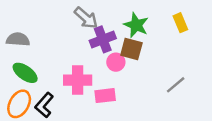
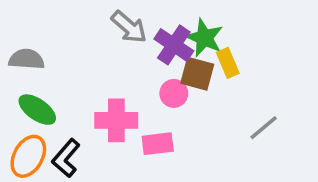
yellow rectangle: (180, 23) -> (228, 63), moved
purple cross: (103, 39) -> (174, 45), moved, turned -35

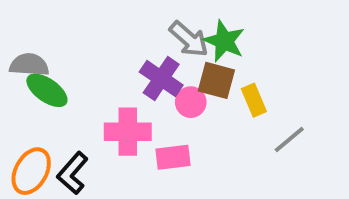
gray arrow: (129, 27) -> (189, 39), moved
purple cross: (174, 45) -> (161, 79), moved
yellow rectangle: (228, 63) -> (254, 100), moved
green ellipse: (37, 110) -> (47, 90), moved

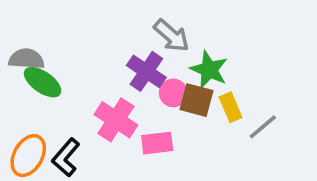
green star: (224, 41) -> (209, 70), moved
brown square: (216, 80) -> (197, 100), moved
yellow rectangle: (254, 100) -> (231, 107), moved
pink cross: (128, 132) -> (116, 120), turned 33

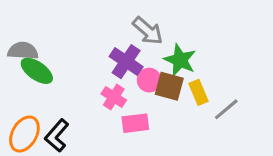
pink cross: (116, 120) -> (114, 97), moved, size x0.7

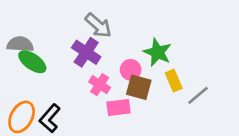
gray arrow: (148, 31) -> (98, 25), moved
purple cross: (126, 62) -> (86, 52), moved
brown square: (169, 86) -> (139, 87), moved

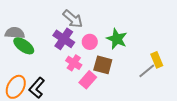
pink circle: (131, 70) -> (90, 42), moved
yellow rectangle: (174, 81) -> (157, 60), moved
pink rectangle: (118, 108) -> (88, 80), turned -42

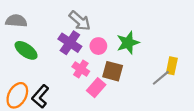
gray semicircle: (15, 33) -> (16, 21), moved
green star: (117, 39) -> (128, 43), turned 30
yellow rectangle: (157, 60) -> (172, 66), turned 35

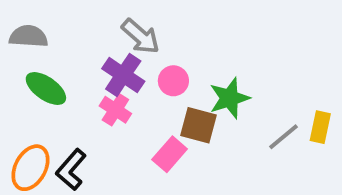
green star: (128, 43) -> (229, 98), moved
yellow rectangle: (172, 66) -> (320, 127), moved
pink cross: (81, 69) -> (115, 110), moved

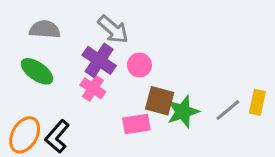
gray semicircle: (29, 36) -> (45, 29), moved
green star: (229, 98) -> (183, 112), moved
pink rectangle: (170, 154) -> (136, 124), turned 40

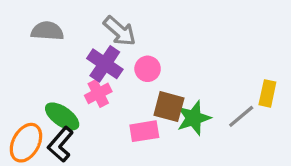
green ellipse: (37, 71) -> (62, 116), moved
pink cross: (93, 88) -> (98, 93), turned 30
yellow rectangle: (257, 102) -> (267, 93), moved

